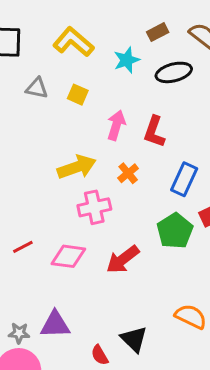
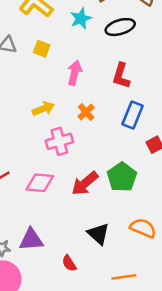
red L-shape: (154, 132) -> (121, 76), moved
yellow arrow: (77, 167) -> (43, 109), size x0.7
green pentagon: (175, 231) -> (122, 177), moved
black triangle: (134, 339) -> (98, 234), moved

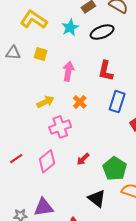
green pentagon: (122, 177) -> (115, 169), moved
pink diamond: (40, 183) -> (47, 161), turned -40
red arrow: (85, 183) -> (83, 159), size x0.6

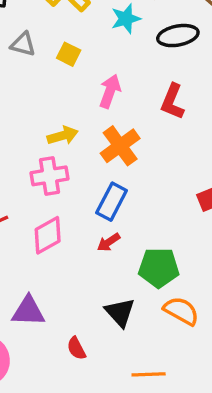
orange cross: (80, 102) -> (120, 146), size x1.6
blue rectangle: (117, 102) -> (112, 202), moved
pink cross: (60, 127) -> (50, 176), moved
green pentagon: (115, 169) -> (159, 268), turned 30

